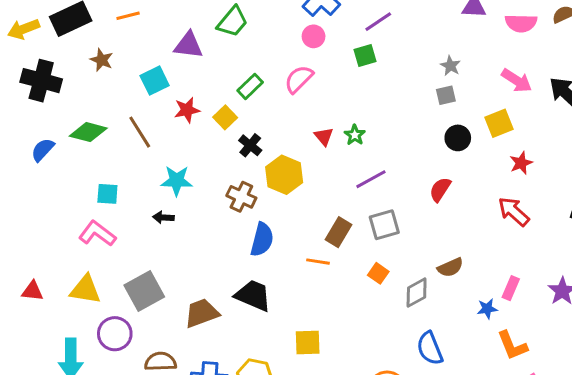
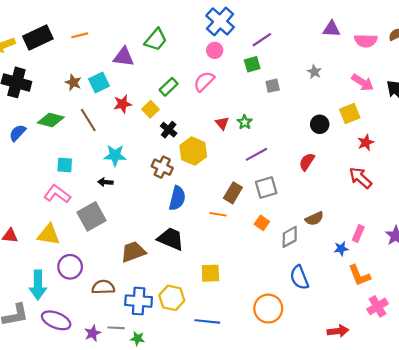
brown star: (102, 60) -> (73, 82), moved
gray square: (446, 95) -> (273, 86), moved
gray square: (144, 291) -> (91, 216), moved

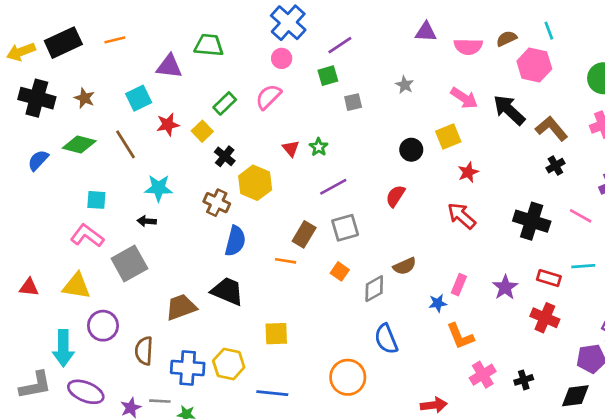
green trapezoid: (156, 40) -> (209, 45), turned -125
brown star: (73, 82) -> (84, 98), moved
brown semicircle: (103, 287) -> (144, 351), turned -85

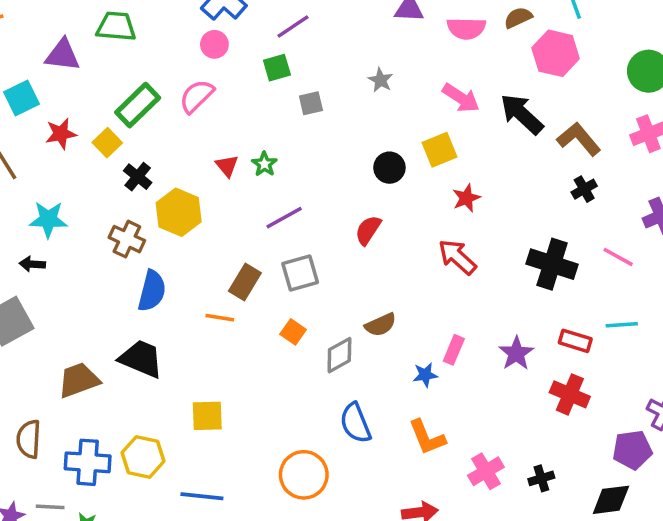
green rectangle: (225, 103) -> (138, 105), size x1.4
orange L-shape: (460, 336) -> (427, 437), moved

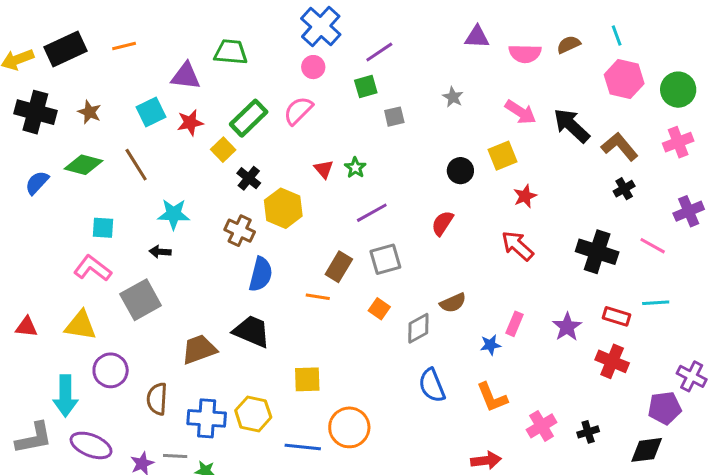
pink hexagon: (556, 53) -> (624, 79), moved
red star: (61, 134) -> (190, 123), moved
orange circle: (304, 475) -> (349, 427), moved

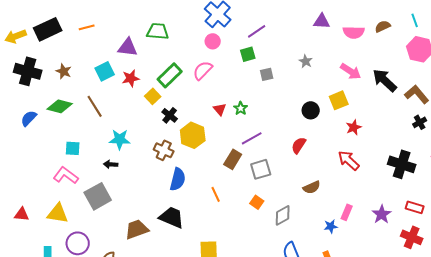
brown rectangle: (339, 267) -> (233, 159), moved
orange line: (318, 297) -> (216, 194), turned 56
brown semicircle: (453, 303) -> (312, 187), moved

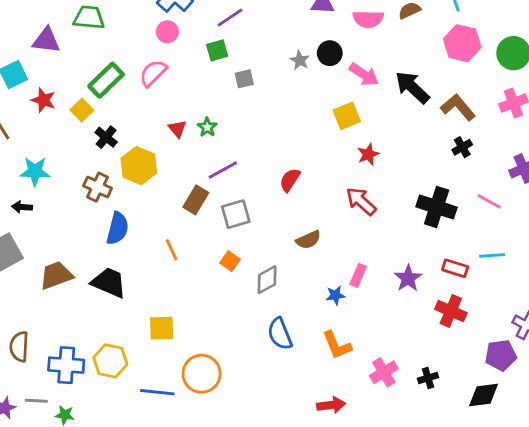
red star: (131, 78) -> (43, 100), moved, turned 30
black circle: (311, 110) -> (330, 53), moved
brown trapezoid: (137, 229) -> (56, 275), moved

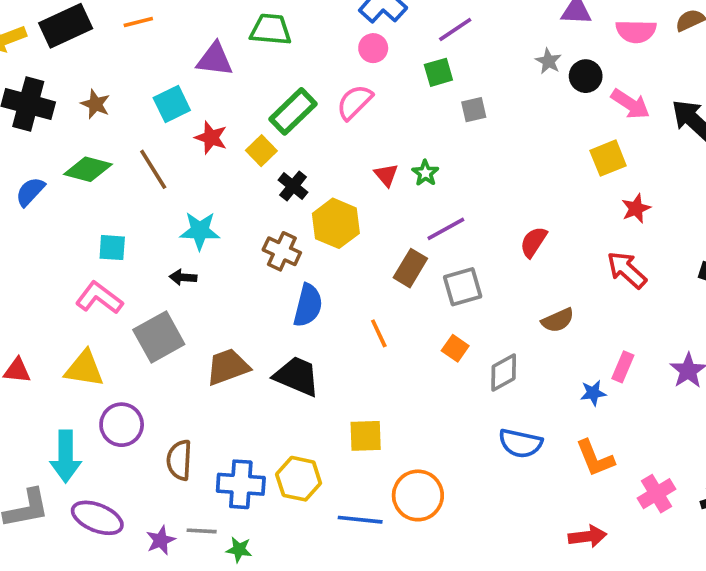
gray star: (300, 60) -> (548, 61), moved
blue semicircle: (280, 334) -> (520, 443), turned -56

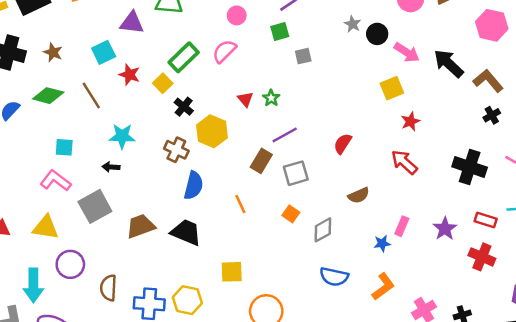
orange L-shape: (595, 458) -> (383, 287), turned -104

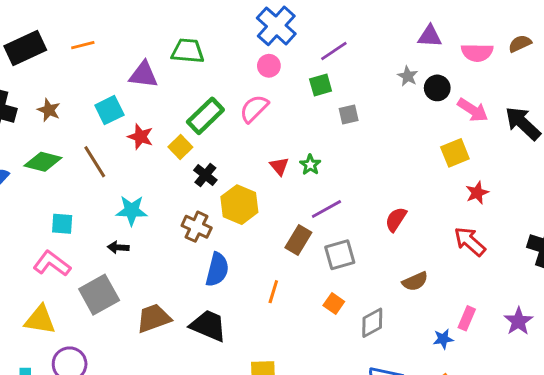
orange line: (240, 204) -> (273, 292), turned 42

